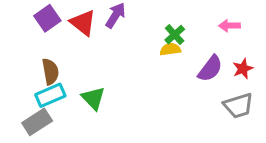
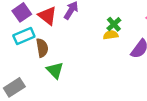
brown semicircle: (50, 72) -> (42, 48), moved
cyan rectangle: (50, 95) -> (24, 36), moved

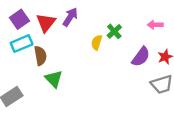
red triangle: (47, 16) -> (46, 23), turned 30
yellow semicircle: (111, 35) -> (97, 42), moved, turned -64

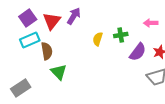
green cross: (114, 31) -> (121, 35), moved, turned 32

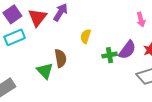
pink arrow: (151, 23) -> (141, 20), turned -104
green cross: (121, 35) -> (110, 55), moved
brown semicircle: (47, 51) -> (60, 58), moved

